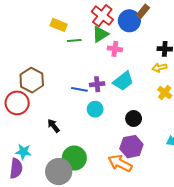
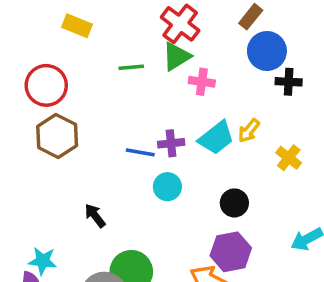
blue circle: (129, 21) -> (267, 51), moved
yellow rectangle: (59, 25) -> (77, 26), moved
yellow arrow: (160, 68) -> (249, 131), moved, turned -40
red circle: (17, 103) -> (46, 85), moved

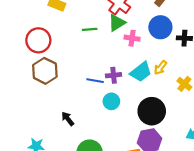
blue circle: (267, 51) -> (160, 27), moved
black circle: (234, 203) -> (152, 111), size x1.6

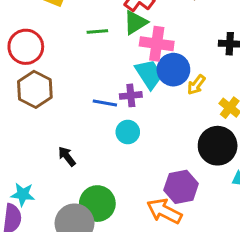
blue circle: (160, 27) -> (173, 70), moved
pink cross: (132, 38) -> (157, 44), size x1.5
cyan trapezoid: (141, 72) -> (149, 74), moved, turned -85
black circle: (152, 111) -> (218, 146), moved

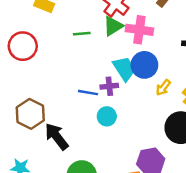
pink cross: (157, 44) -> (139, 30), moved
yellow arrow: (196, 85) -> (163, 88), moved
brown hexagon: (35, 89) -> (30, 114), moved
black arrow: (67, 156) -> (57, 136), size x1.6

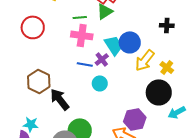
pink cross: (139, 30) -> (82, 35), moved
purple cross: (109, 86) -> (102, 59), turned -32
yellow arrow: (163, 88) -> (145, 60), size x1.6

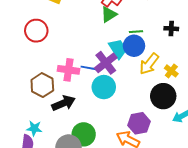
green line: (80, 17) -> (136, 32), moved
pink cross: (82, 35) -> (69, 70), moved
purple cross: (102, 59) -> (106, 63), size x1.6
cyan circle: (100, 83) -> (104, 87), size x1.5
black arrow: (60, 99) -> (63, 103), turned 105

